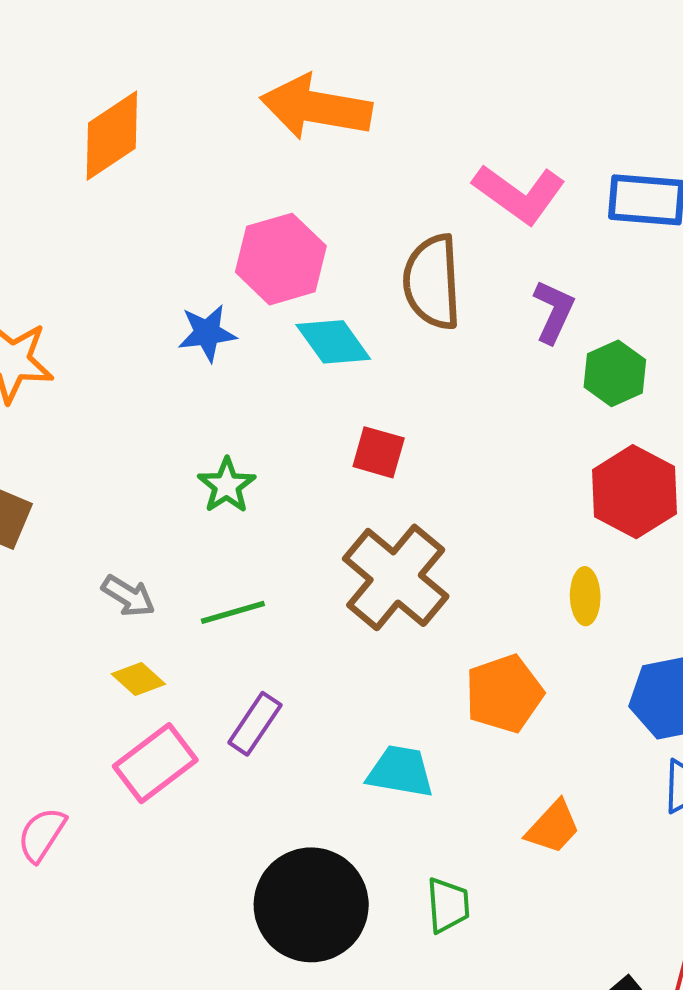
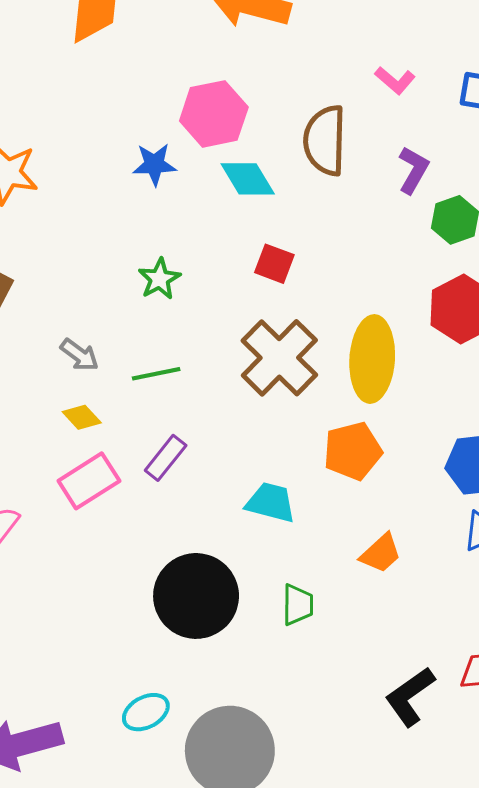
pink L-shape: (519, 194) -> (395, 80), size x0.6
yellow ellipse: (585, 596) -> (372, 359), moved, size x2.0

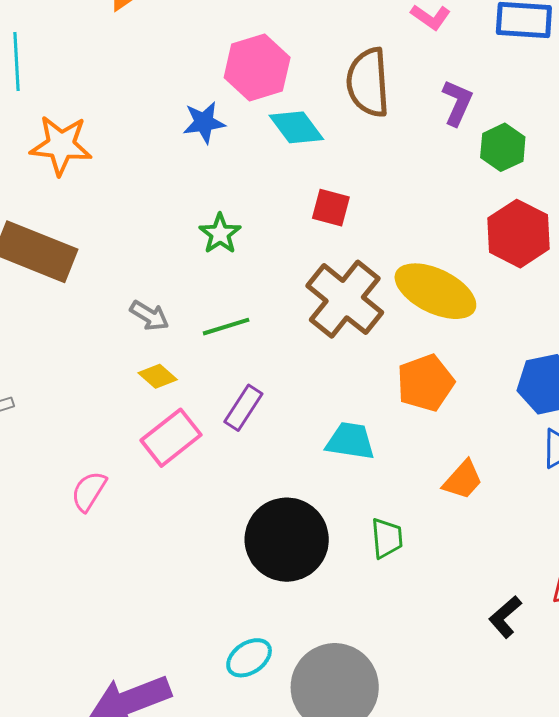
yellow ellipse: (372, 359) -> (435, 291), turned -62
black L-shape: (410, 697) -> (505, 617), size x0.7

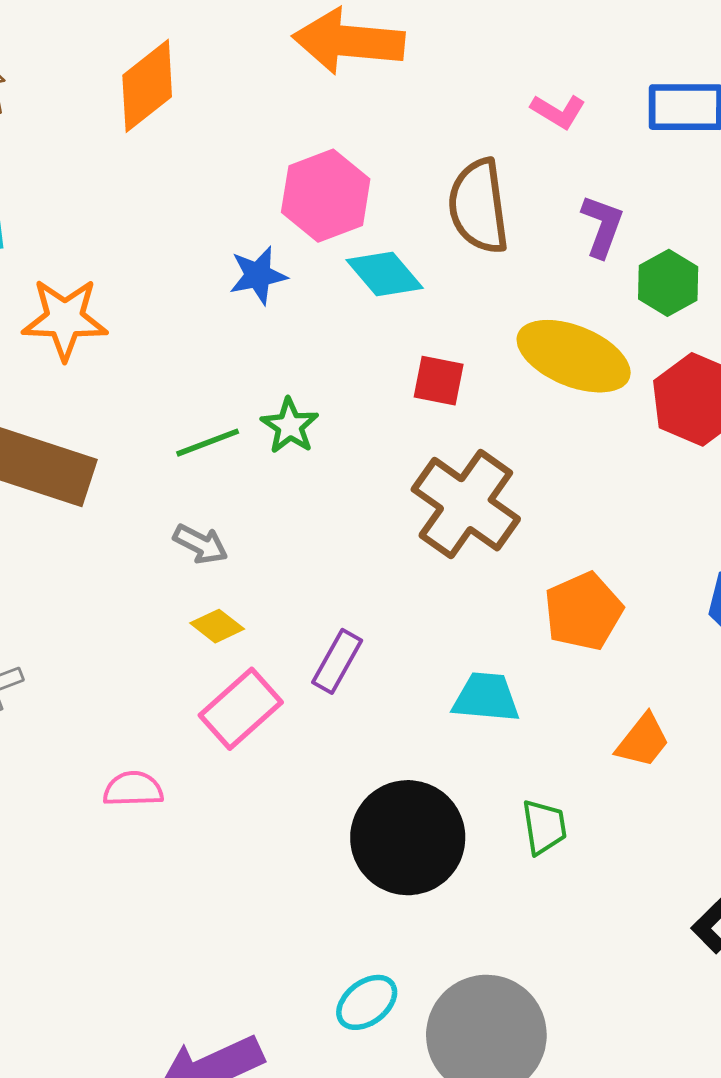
yellow ellipse: (435, 291) -> (574, 356), moved
green line: (226, 327) -> (208, 443), moved
pink semicircle: (89, 491) -> (133, 789), turned 60

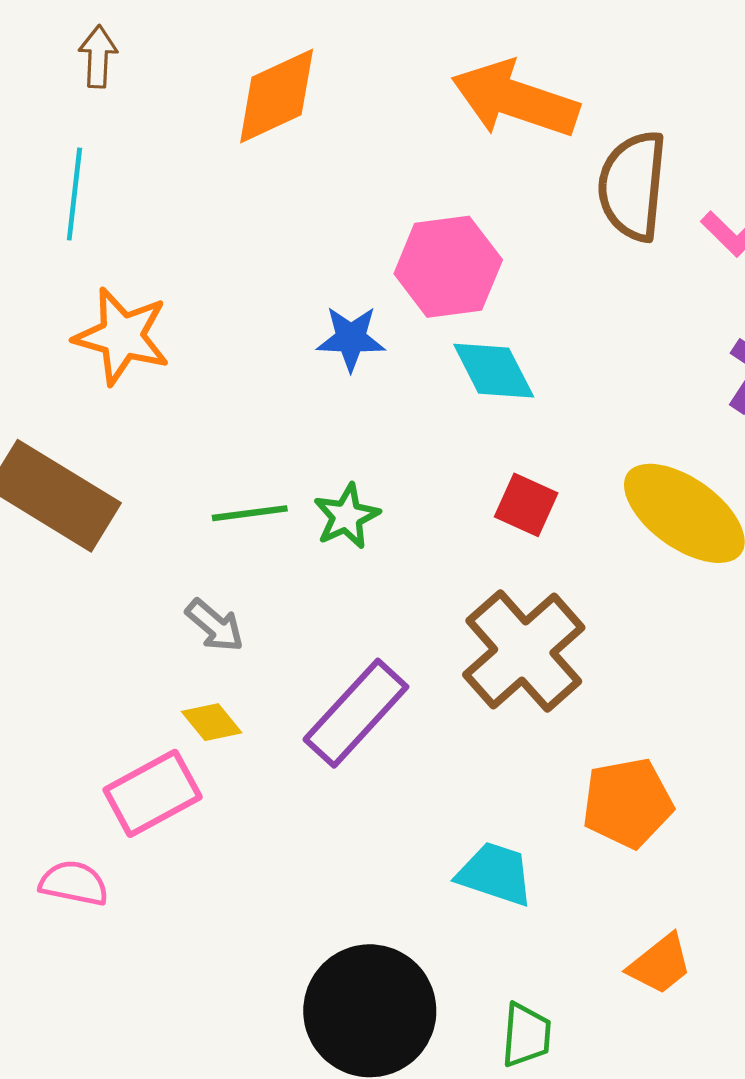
brown semicircle: (479, 206) -> (633, 186), moved
purple rectangle: (337, 661) -> (356, 713), moved, size x1.5
pink rectangle: (241, 709) -> (153, 793), moved

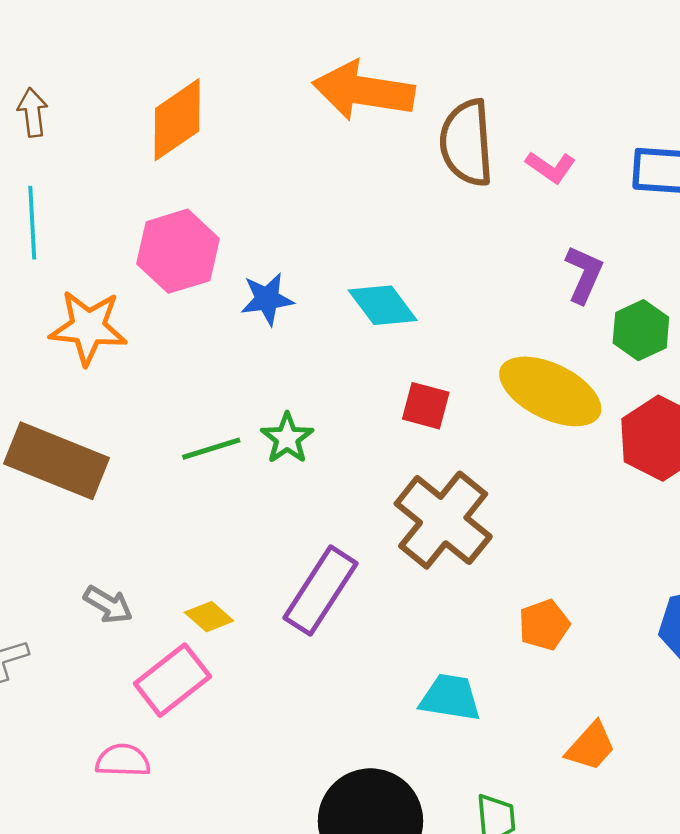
pink hexagon: (448, 267) -> (178, 251), moved
gray arrow: (215, 625) -> (108, 605), moved
orange pentagon: (627, 803) -> (544, 625), size x0.7

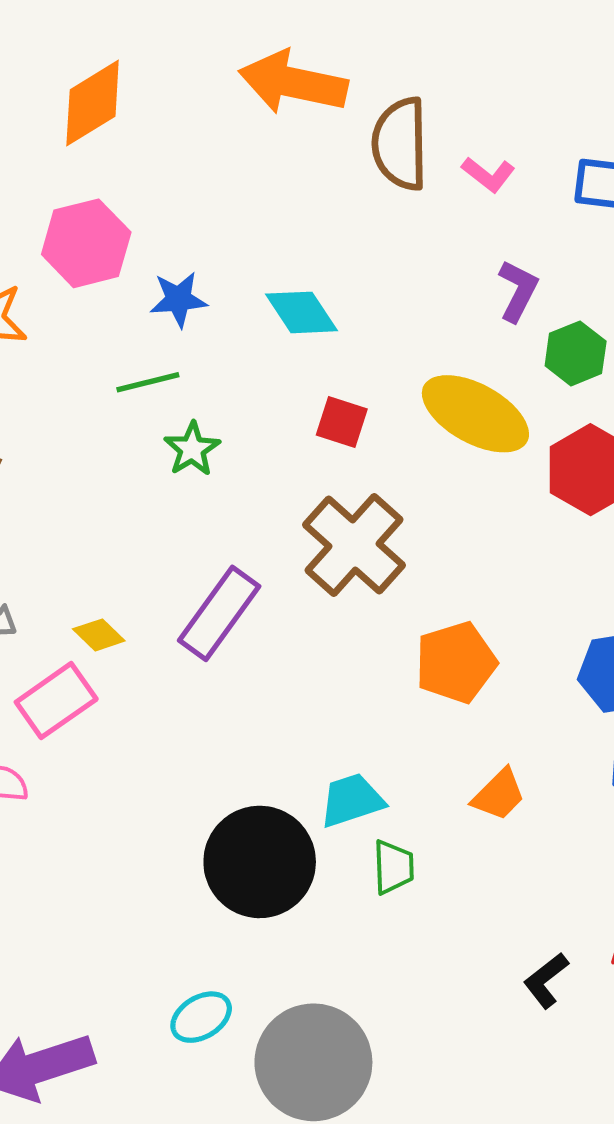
green line: (211, 449) -> (148, 382), moved
orange pentagon: (544, 625) -> (456, 662), size x1.5
cyan trapezoid: (450, 698) -> (352, 800), moved, turned -30

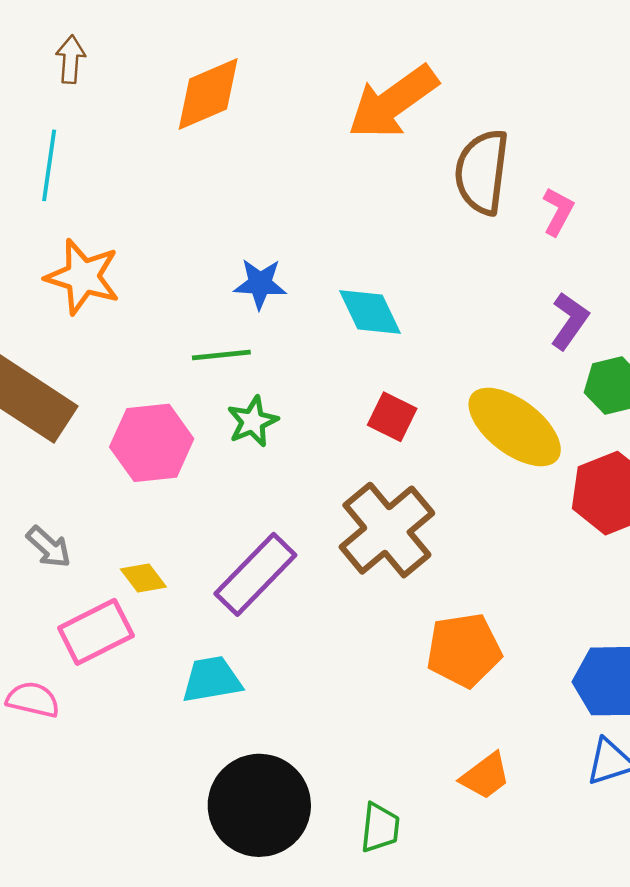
orange arrow: (293, 83) -> (393, 102), turned -56
pink L-shape: (488, 174) -> (558, 211), turned -108
pink hexagon: (86, 243) -> (152, 443), moved
cyan trapezoid: (352, 800) -> (212, 680), moved

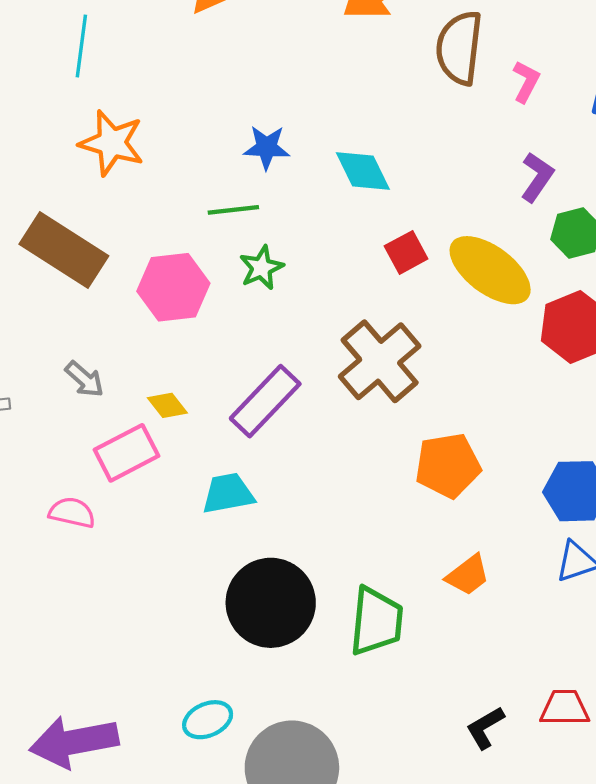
red square: (392, 417) -> (406, 252), moved, turned 36
green trapezoid: (380, 828) -> (376, 621), size x1.6

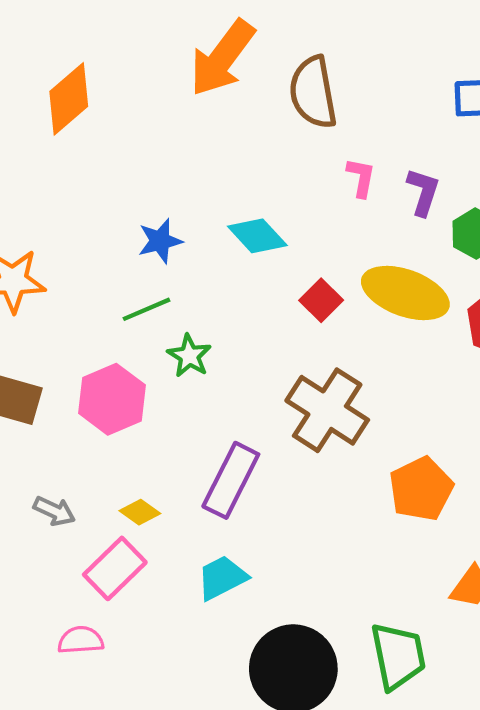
pink L-shape: (526, 82) -> (361, 177), moved

